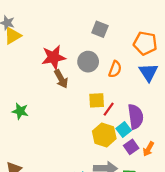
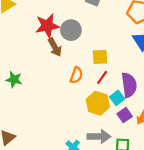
gray circle: (88, 62) -> (71, 30), moved
orange semicircle: (115, 69) -> (76, 75), moved
yellow square: (97, 100) -> (100, 57), moved

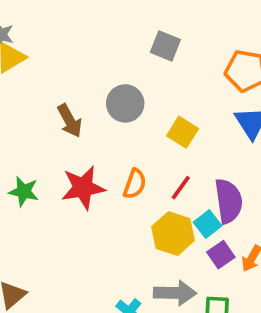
red star: (47, 26) -> (83, 188), moved
brown arrow: (55, 47) -> (70, 121), moved
yellow square: (100, 57) -> (183, 132), moved, turned 35

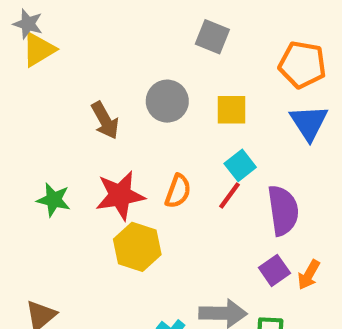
yellow square: (183, 132) -> (232, 110), moved, turned -32
cyan square: (208, 224) -> (240, 165), moved
yellow hexagon: (173, 234) -> (137, 247), moved

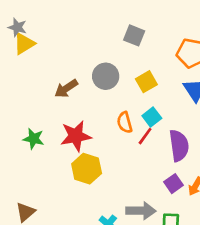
yellow square: (232, 110) -> (146, 82), turned -30
brown arrow: (105, 120) -> (66, 88), turned 85
orange semicircle: (178, 191) -> (125, 122), moved, turned 145

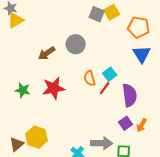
yellow square: (146, 82) -> (112, 12), moved
yellow hexagon: (87, 169) -> (37, 137), moved

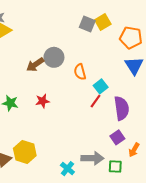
gray circle: (76, 44) -> (54, 57), moved
orange semicircle: (90, 78) -> (80, 72), moved
red star: (54, 88) -> (42, 101), size x0.6
orange arrow: (142, 125) -> (134, 150), moved

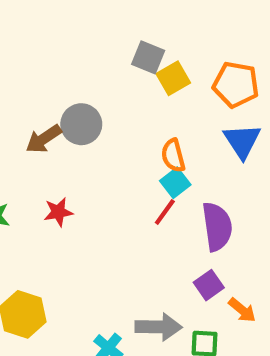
yellow square: (103, 22) -> (173, 78), moved
orange semicircle: (80, 72) -> (173, 156), moved
orange arrow: (134, 150) -> (242, 310), turned -80

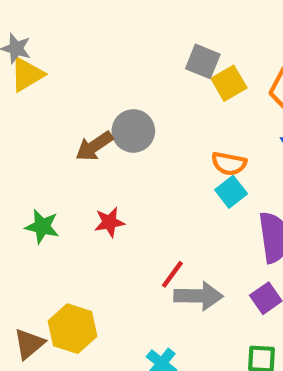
orange semicircle: (173, 156) -> (229, 164), turned -64
red line: (165, 212) -> (172, 274), moved
gray arrow: (159, 327) -> (198, 296), moved

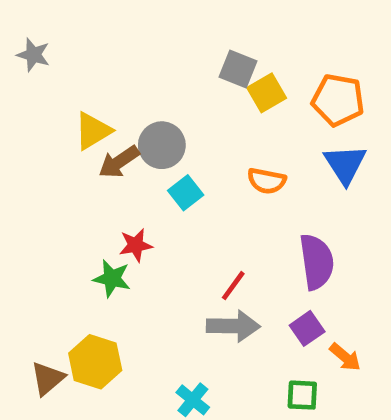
yellow triangle: (27, 74) -> (93, 131), moved
cyan square: (231, 192) -> (186, 193), moved
green star: (42, 227) -> (112, 278), moved
red line: (172, 274) -> (233, 286), moved

